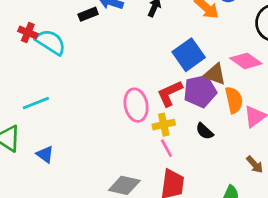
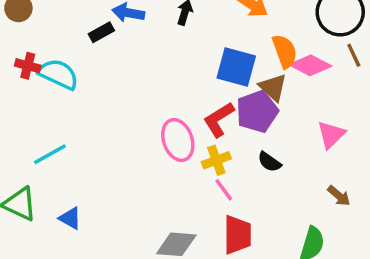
blue square: (189, 55) -> (236, 67), turned -32
brown triangle: (215, 74) -> (273, 87), turned 30
orange semicircle: (234, 100) -> (285, 51), moved

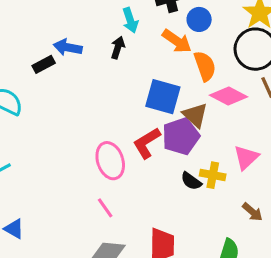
orange semicircle: (285, 51) -> (205, 66), moved
yellow cross: (216, 160) -> (213, 175), moved, turned 30
pink line: (224, 190) -> (105, 208), moved

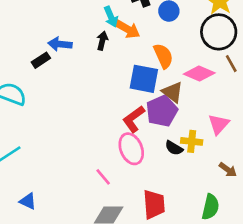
orange arrow: (177, 41) -> (127, 29), moved
orange semicircle: (205, 66) -> (163, 56), moved
pink ellipse: (110, 161) -> (131, 149), moved

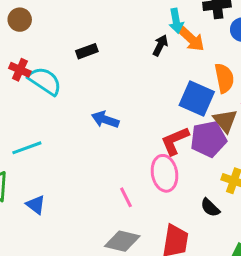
blue arrow: (60, 44) -> (105, 120), moved
black semicircle: (174, 148) -> (210, 208), moved

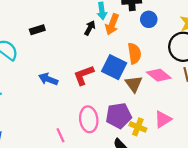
orange arrow: (191, 39) -> (112, 24), turned 66
purple pentagon: (208, 139) -> (119, 116), moved
red L-shape: (175, 141) -> (84, 75), moved

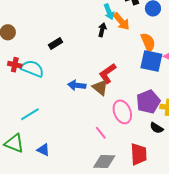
orange arrow: (112, 24) -> (121, 21), turned -48
blue square: (114, 67) -> (151, 61), moved
brown triangle: (134, 84) -> (100, 87), moved

